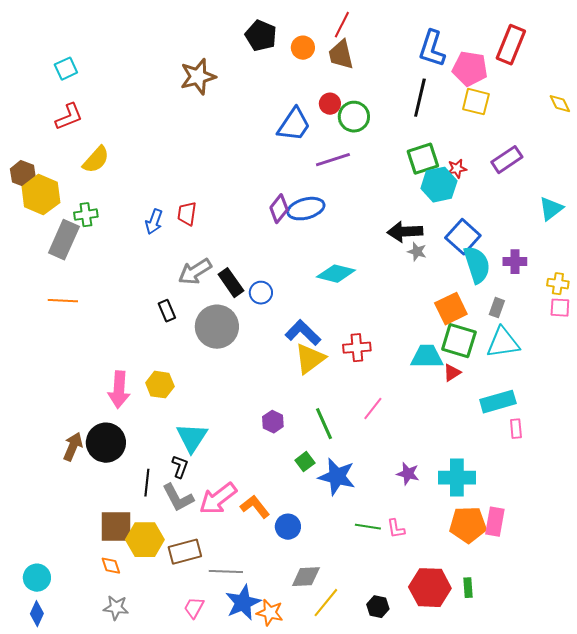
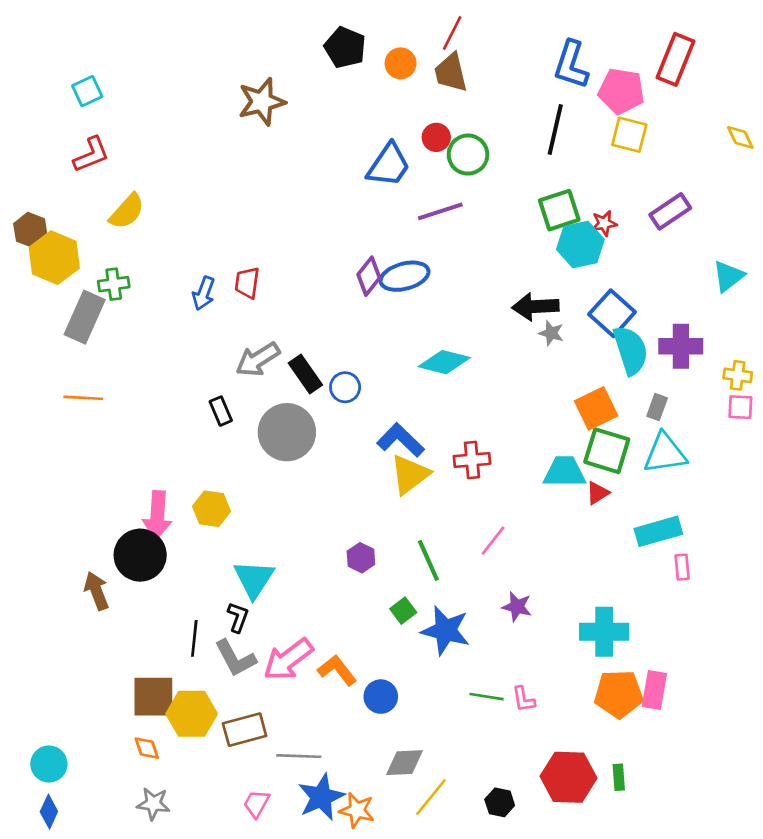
purple cross: (515, 262) -> (681, 346), size x1.4
black circle: (106, 443) -> (140, 555), moved
brown arrow: (73, 447) -> (97, 591), turned -44
purple star: (408, 474) -> (517, 607), moved

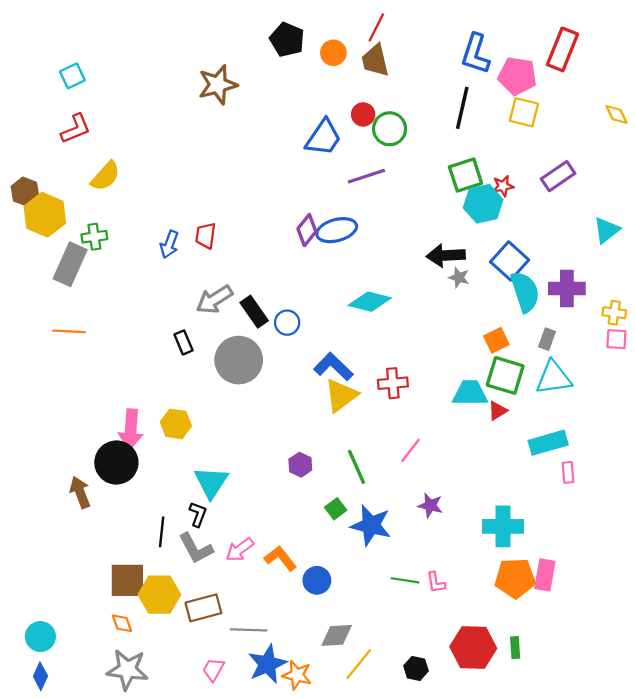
orange square: (596, 408) -> (496, 340), size x0.7
pink arrow: (288, 660) -> (240, 550), size x0.7
gray star: (153, 804) -> (127, 670), size x1.5

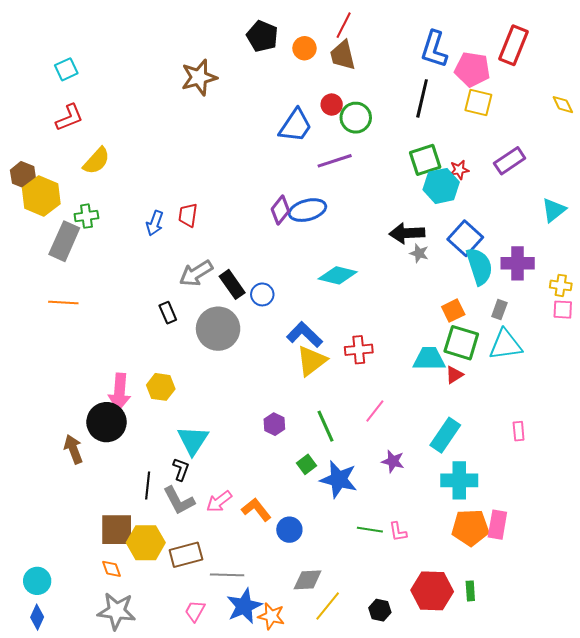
cyan rectangle: (548, 443) -> (445, 435), moved, turned -40

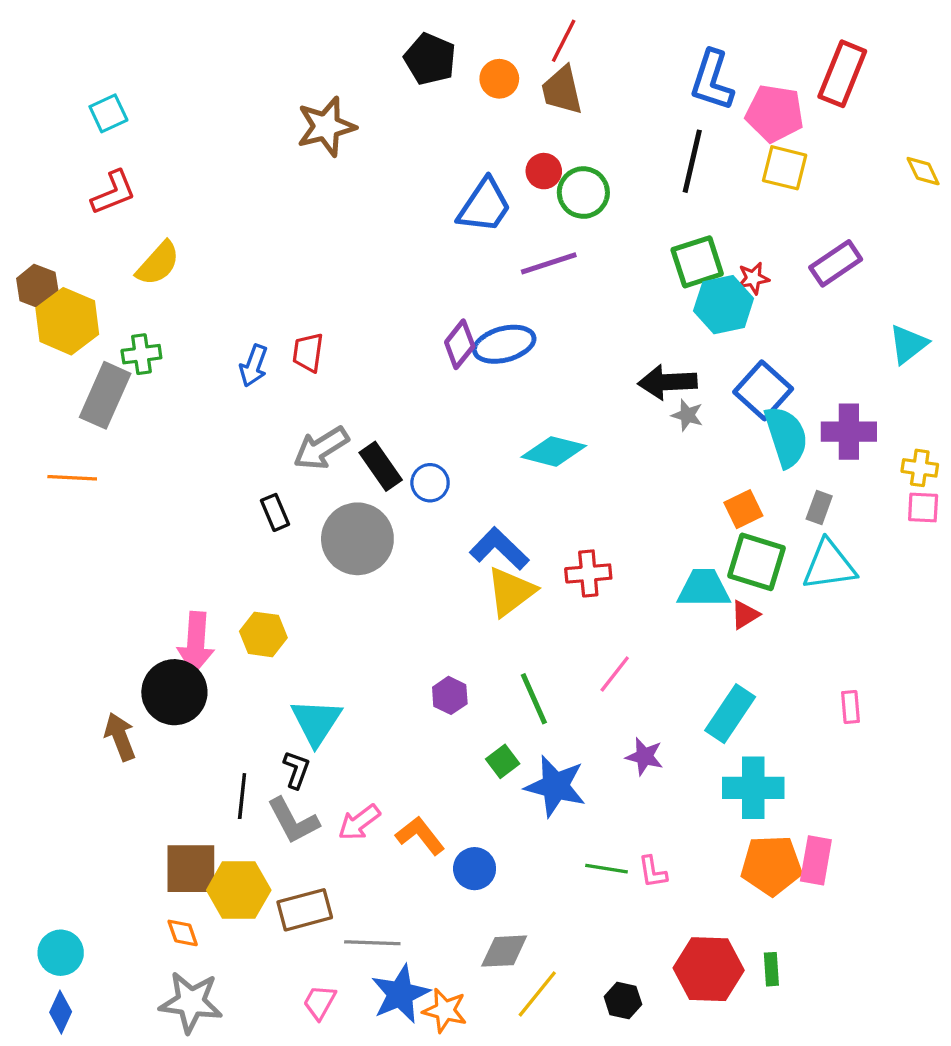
orange line: (63, 303) -> (72, 478), moved

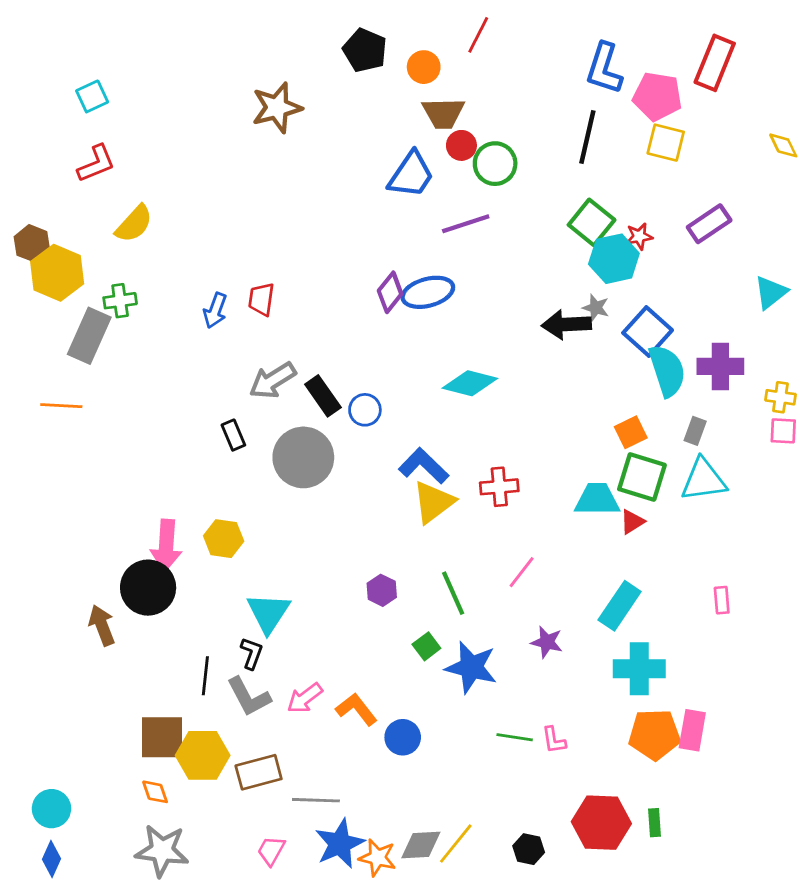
brown trapezoid: (562, 90) -> (443, 113), moved, turned -78
green square: (697, 262) -> (592, 222), turned -33
gray star: (687, 415) -> (596, 308), moved
gray diamond: (504, 951) -> (421, 845), moved

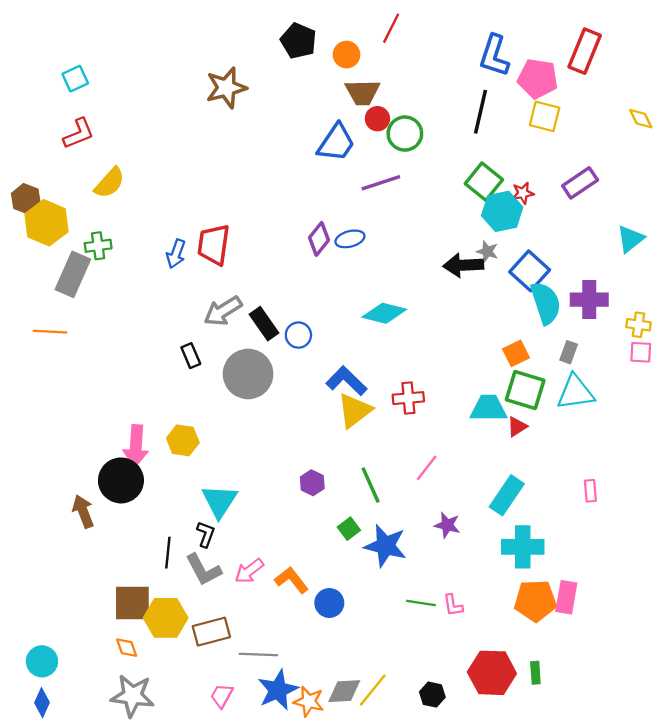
blue ellipse: (428, 292) -> (350, 239), size x0.7
red trapezoid: (261, 299) -> (214, 245), size x1.5

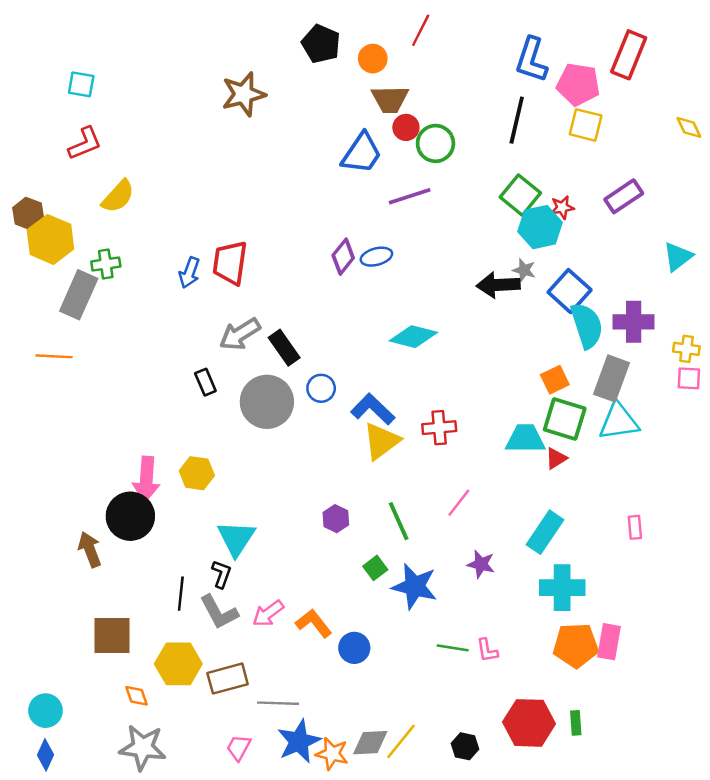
cyan square: (75, 79) -> (81, 84), turned 35
blue circle: (298, 335) -> (321, 388), moved
gray rectangle: (569, 352) -> (611, 378), size x1.8
brown square: (132, 603) -> (112, 636), moved

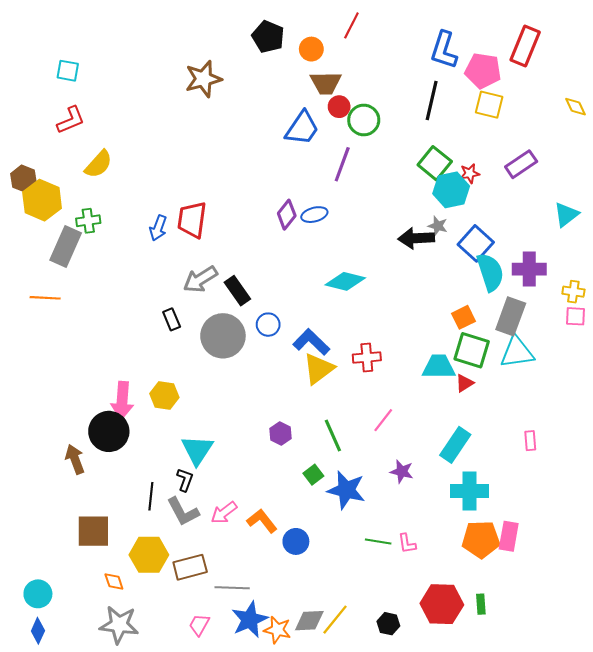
purple line: (410, 196) -> (342, 164), turned -52

